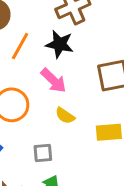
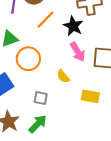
pink arrow: (54, 81) -> (78, 52), moved

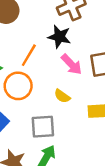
orange line: (45, 20) -> (29, 55), moved
gray square: (41, 98) -> (43, 127), size x1.5

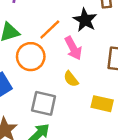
pink arrow: (71, 64) -> (73, 48), moved

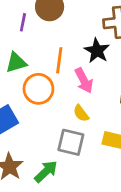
orange line: (50, 30) -> (59, 60), turned -40
gray square: (44, 103) -> (71, 142), moved

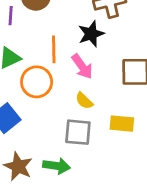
black star: (97, 51) -> (91, 34), turned 30
green arrow: (46, 171) -> (57, 166), turned 60

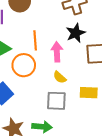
black star: (91, 34) -> (76, 33), moved
pink arrow: (82, 66) -> (57, 52), turned -144

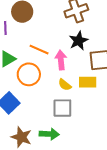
orange line: (35, 40) -> (39, 50), turned -60
yellow rectangle: (89, 93) -> (88, 82), moved

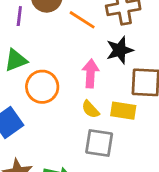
orange line: (39, 50) -> (82, 20), moved
gray square: (62, 108) -> (99, 143), moved

